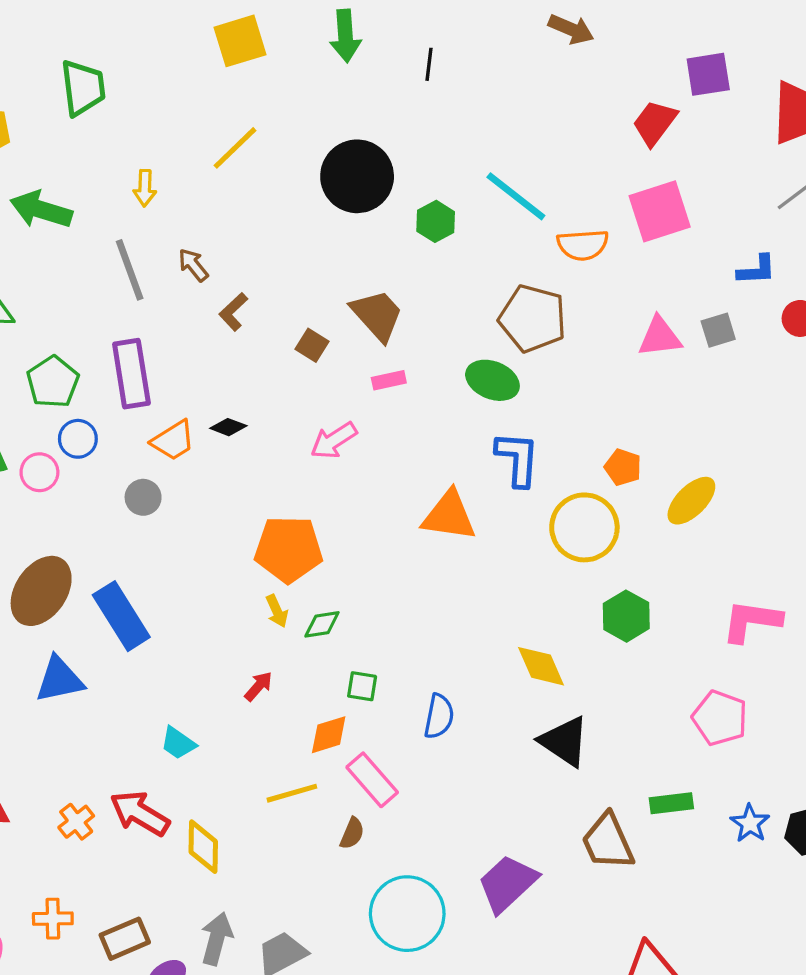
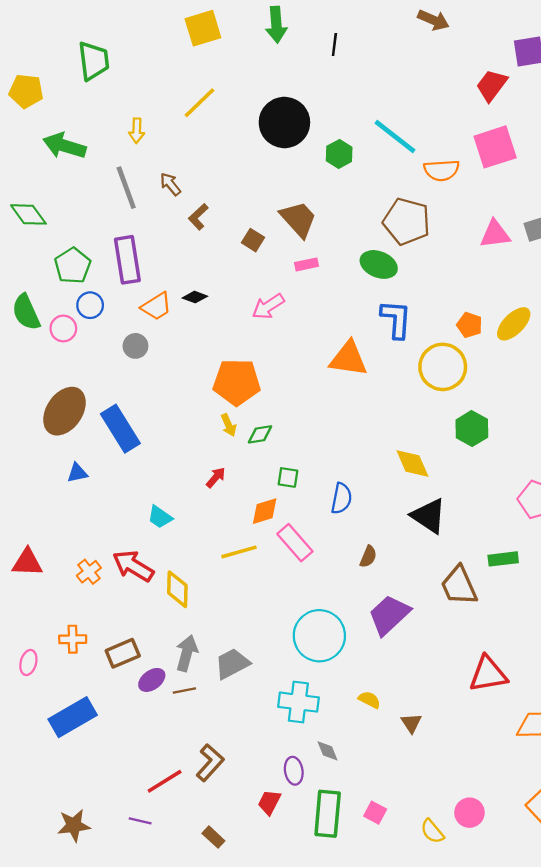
yellow ellipse: (691, 501) -> (514, 324), moved
blue triangle: (59, 680) -> (77, 473), size x0.6
brown semicircle: (352, 833) -> (368, 557), moved

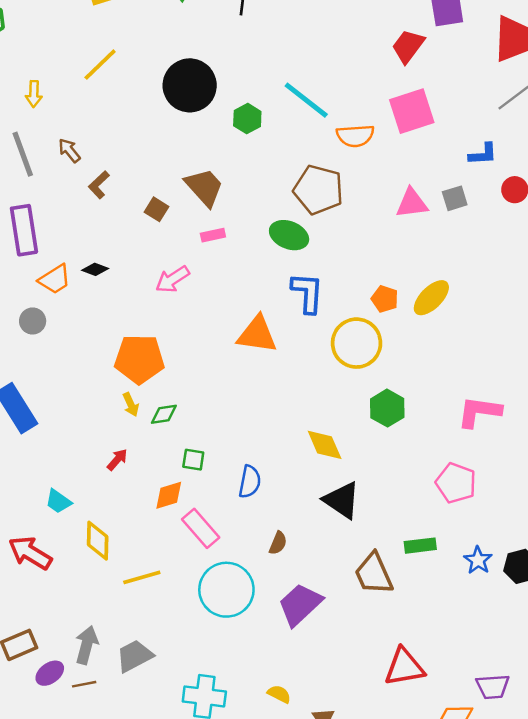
yellow line: (239, 552) -> (142, 577), moved
yellow diamond: (177, 589) -> (98, 541), moved
cyan circle: (319, 636) -> (226, 590), moved

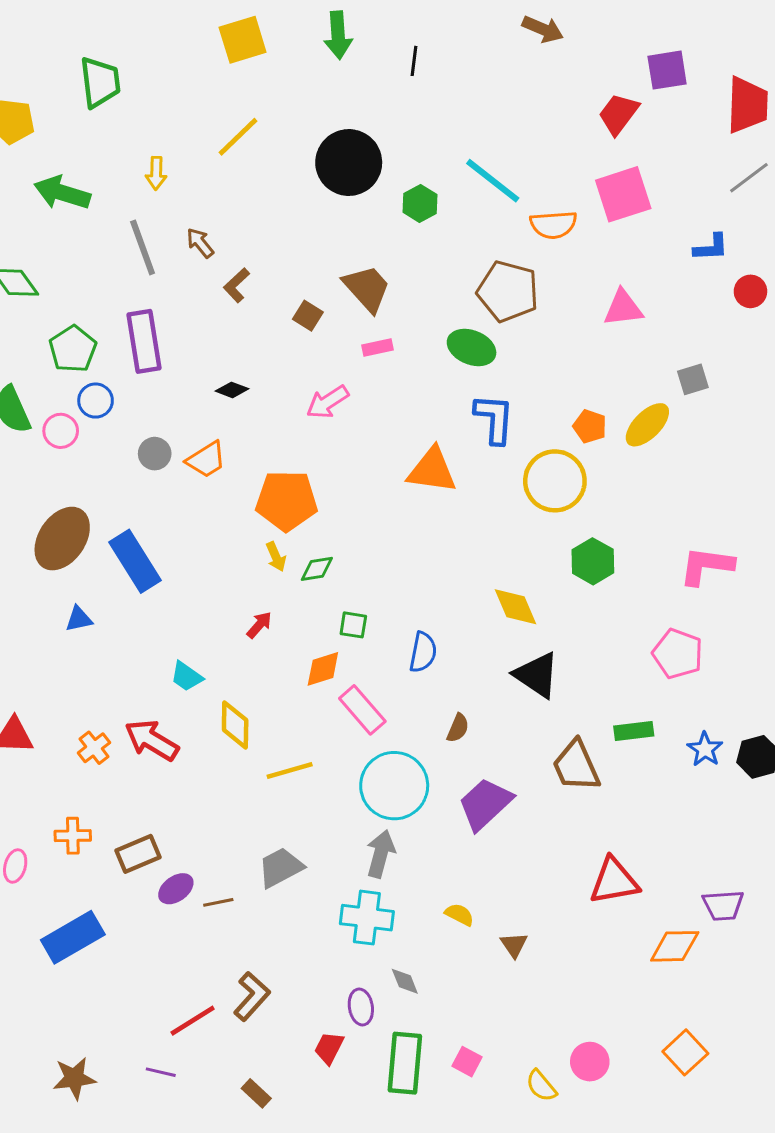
gray square: (455, 198) -> (693, 379), moved
orange trapezoid: (55, 279) -> (206, 460), moved
gray arrow: (87, 645) -> (381, 854), moved

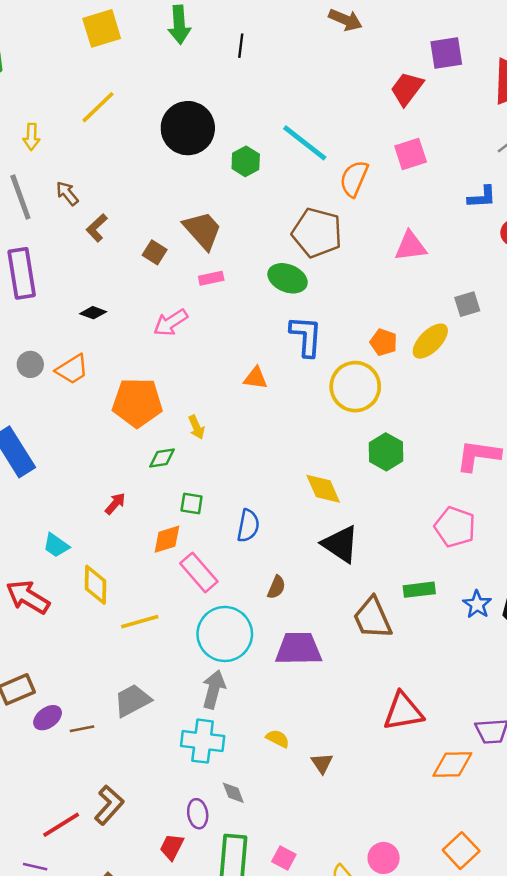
pink square: (623, 194) -> (411, 154), size x0.7
orange semicircle: (553, 225) -> (354, 179), turned 117
orange triangle: (432, 470) -> (256, 378), size x0.6
yellow arrow: (276, 557) -> (196, 427), moved
purple trapezoid: (485, 804) -> (299, 649), turned 42

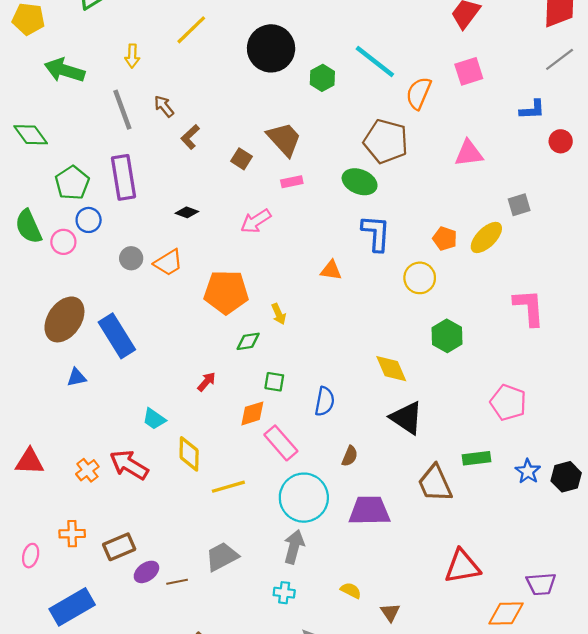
yellow circle: (355, 387) -> (420, 278), size x0.7
pink L-shape: (478, 456) -> (529, 307), moved, turned 78
cyan cross: (203, 741) -> (284, 593), size x0.6

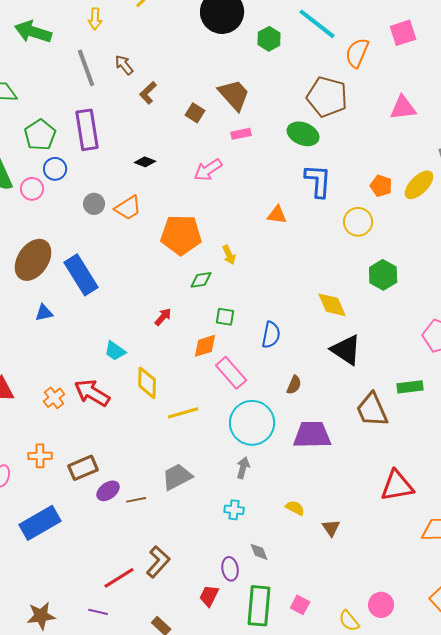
gray arrow: (294, 547) -> (243, 468), size x0.7

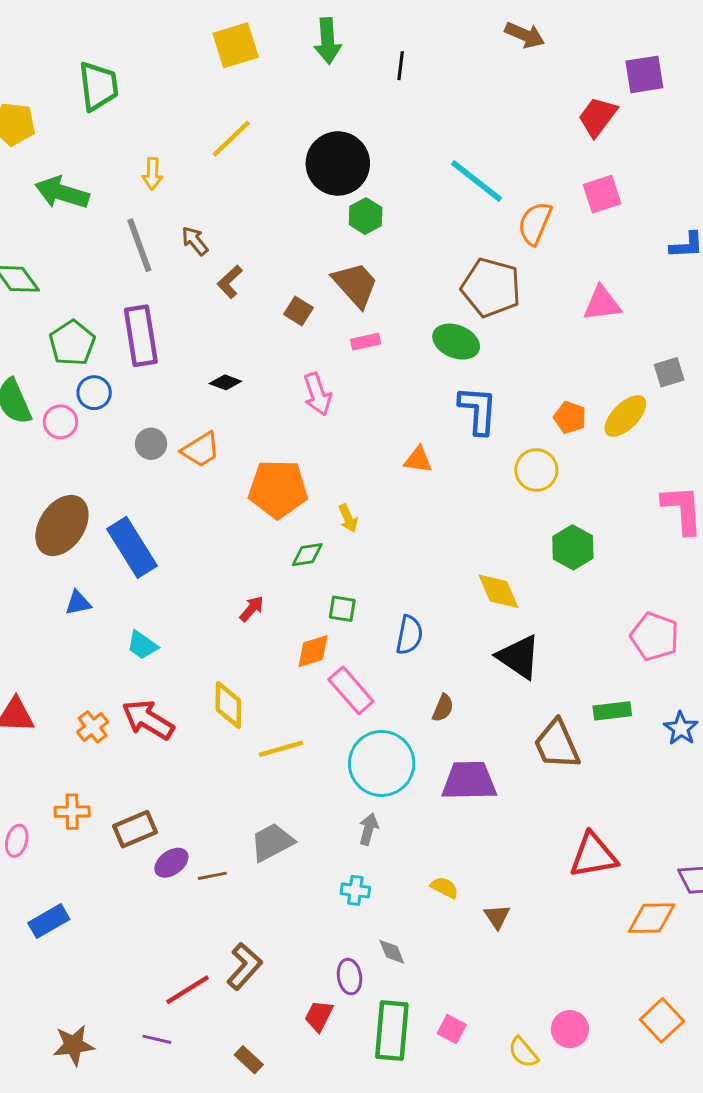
green hexagon: (269, 39) -> (366, 216), moved
pink arrow: (208, 170) -> (317, 394), turned -76
cyan trapezoid: (115, 351) -> (142, 645), moved
blue rectangle: (40, 523) -> (49, 921), moved, size x0.7

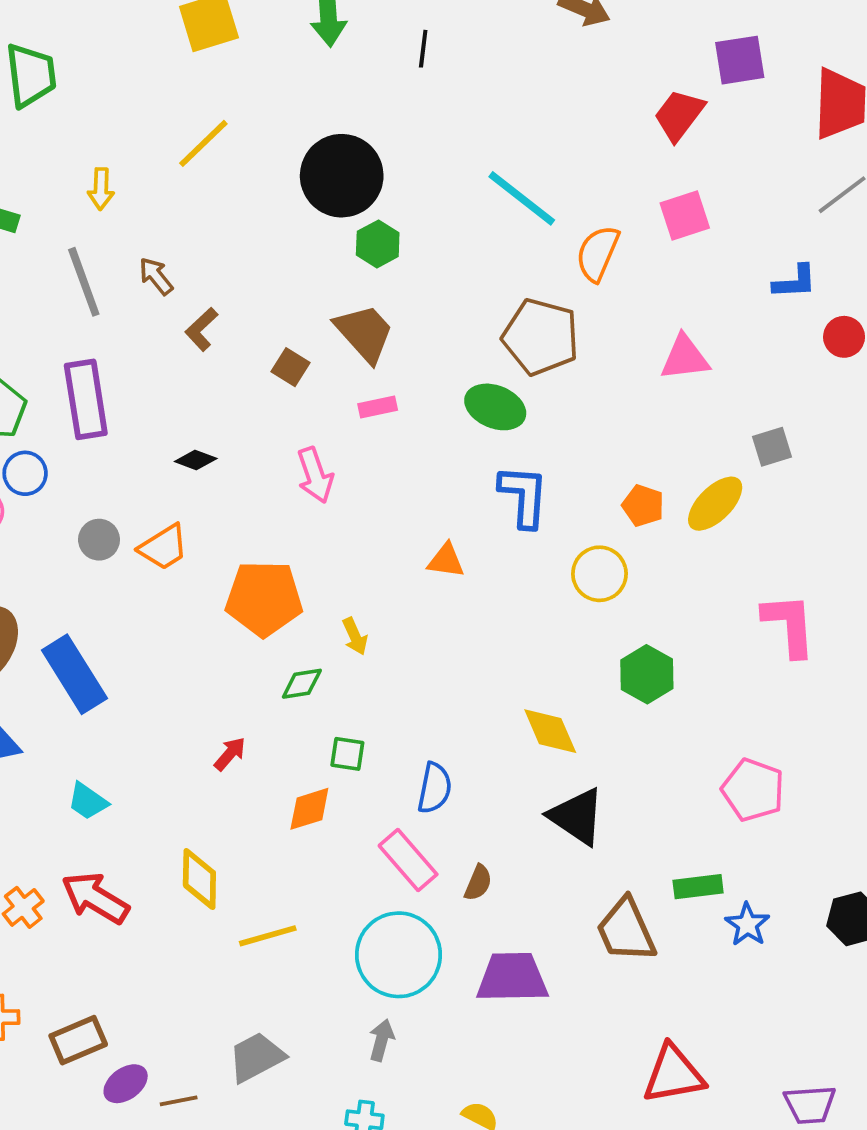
pink rectangle: (351, 690) -> (408, 860), moved
blue star: (681, 728) -> (747, 924), moved

